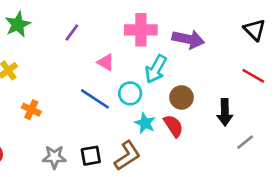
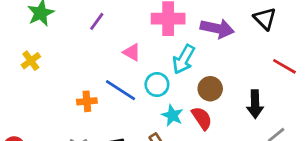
black triangle: (255, 30) -> (265, 19), moved
orange cross: (31, 110) -> (87, 101), moved, turned -30

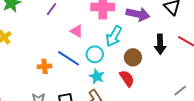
black arrow: (255, 104) -> (160, 44), moved
cyan star: (172, 115) -> (97, 76), moved

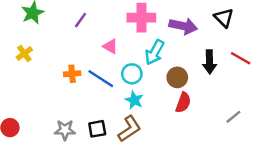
orange cross: (44, 66) -> (72, 74), moved
red semicircle: (127, 78) -> (183, 102), moved, turned 54

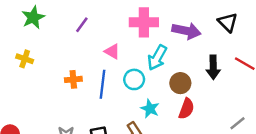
yellow cross: (24, 53) -> (25, 59), turned -35
blue line: (101, 79) -> (102, 84), turned 64
cyan star: (134, 100) -> (150, 109), moved

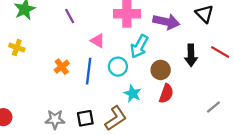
purple line: (82, 25) -> (70, 16), turned -64
orange cross: (73, 79) -> (62, 67), turned -32

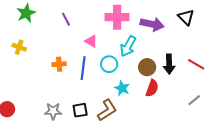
red line: (220, 52) -> (196, 64), moved
black arrow: (191, 55) -> (169, 64), moved
orange cross: (62, 67) -> (59, 64), turned 32

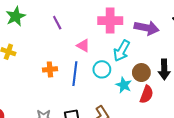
cyan star: (122, 88) -> (124, 85), moved

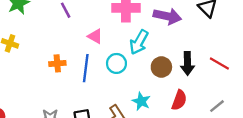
cyan star: (124, 85) -> (141, 101), moved
red semicircle: (147, 94) -> (179, 100), moved

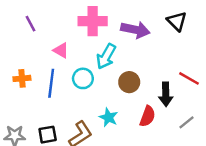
black arrow: (187, 63) -> (166, 94), moved

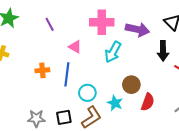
cyan circle: (83, 78) -> (87, 93), moved
brown circle: (129, 82) -> (131, 85), moved
black arrow: (166, 94) -> (163, 51), moved

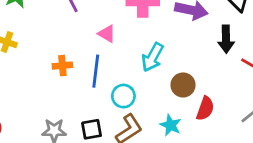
cyan arrow: (113, 52) -> (153, 57), moved
cyan star: (115, 103) -> (171, 125), moved

